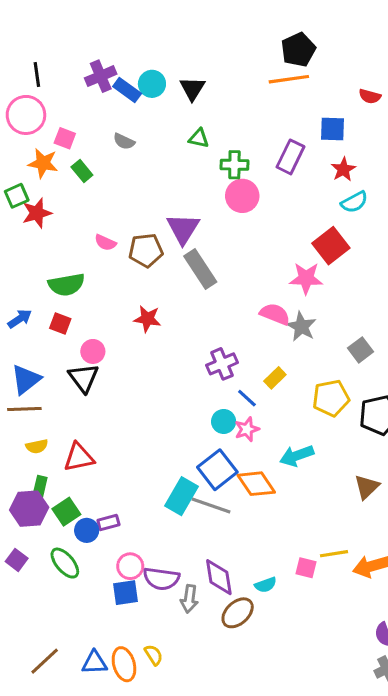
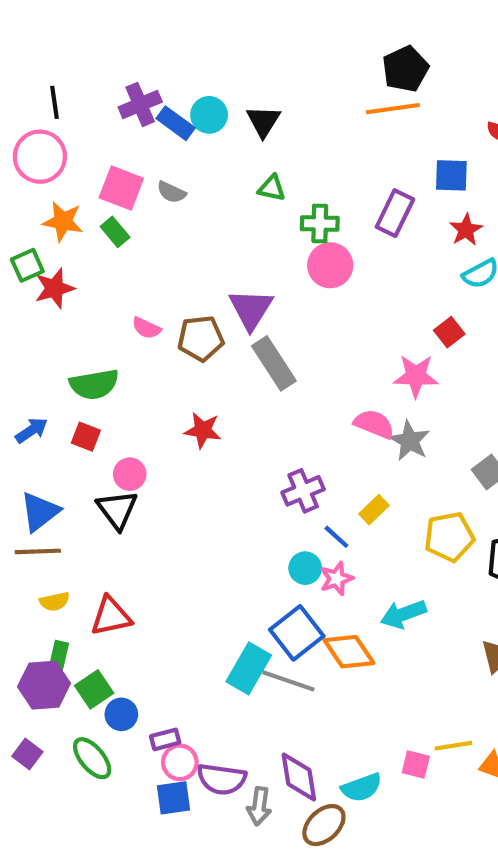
pink square: (65, 138) -> (121, 188), moved, size x1.5
red square: (331, 246) -> (449, 332), size x0.6
purple rectangle: (108, 523) -> (165, 739), moved
cyan semicircle: (266, 585) -> (362, 787), size x1.4

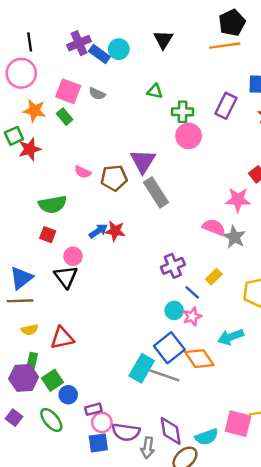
black triangle: (263, 121) -> (163, 40), moved
blue arrow: (32, 430) -> (98, 231), moved
pink square: (416, 764) -> (238, 424), size x1.6

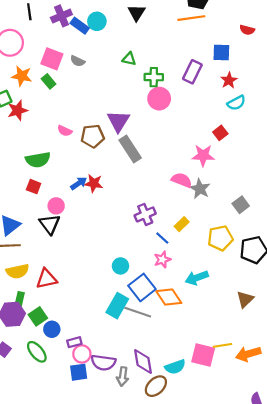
black line: (30, 42) -> (29, 12), moved
cyan circle: (174, 310) -> (120, 266), moved
yellow semicircle: (30, 330) -> (17, 271), size x1.5

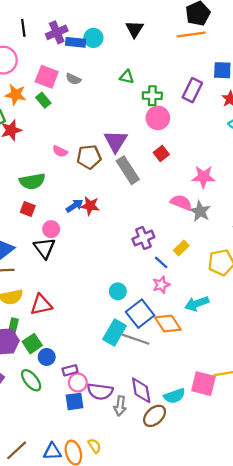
blue rectangle: (80, 26) -> (76, 42), turned -30
red square: (220, 133) -> (161, 154), moved

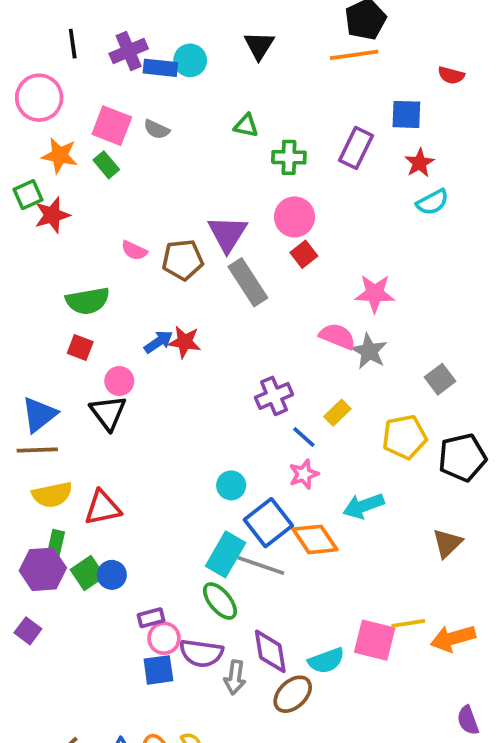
pink circle: (158, 118) -> (295, 217), moved
blue circle: (47, 357) -> (112, 575), moved
green ellipse: (31, 380) -> (220, 601), moved

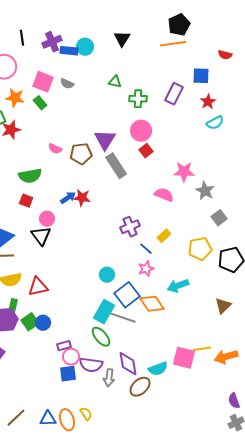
gray star: (369, 351) -> (205, 191), moved

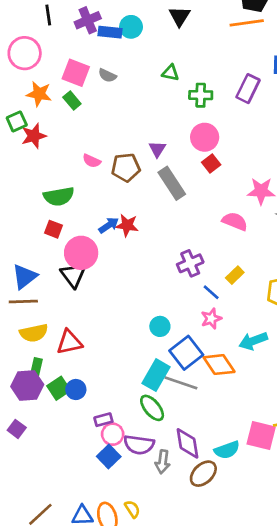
purple triangle: (105, 140) -> (157, 149), size x0.6
pink circle: (47, 219) -> (81, 253), size x1.6
blue square: (68, 374) -> (109, 457), turned -36

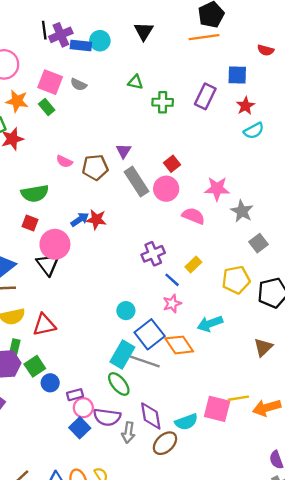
black line: (48, 15) -> (44, 30), moved
pink circle: (205, 137) -> (166, 189), moved
blue circle: (76, 389) -> (50, 383), moved

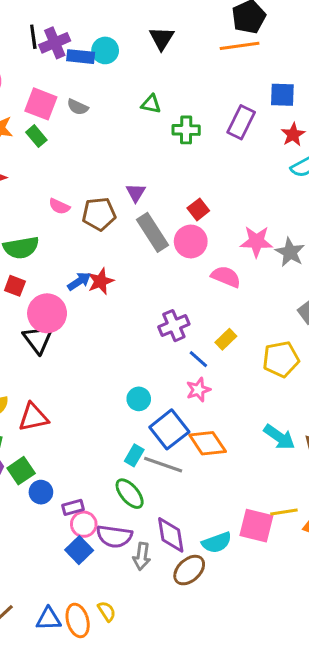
gray star: (242, 211) -> (290, 252), moved
red star: (96, 219) -> (101, 281), turned -30
cyan arrow: (210, 324) -> (279, 437), moved, turned -125
cyan rectangle: (122, 354) -> (134, 455), size x0.6

